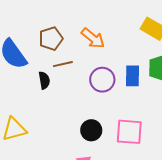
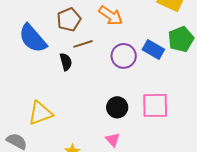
blue rectangle: (132, 76) -> (153, 49), turned -55

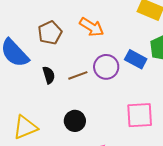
brown line: (83, 44) -> (78, 75), moved
black circle: (117, 107) -> (75, 121), moved

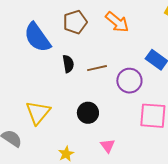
purple circle: (106, 67) -> (129, 81), moved
yellow triangle: (25, 127) -> (38, 112), turned -36

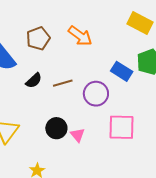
black semicircle: (68, 64) -> (34, 81), turned 60
pink triangle: (108, 146) -> (78, 135), moved

